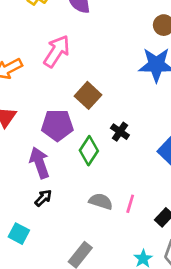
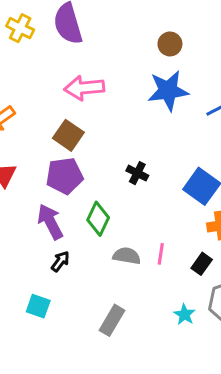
pink arrow: (57, 51) -> (84, 88), moved, turned -120
brown square: (88, 95) -> (68, 135), moved
green diamond: (89, 151) -> (98, 219), moved

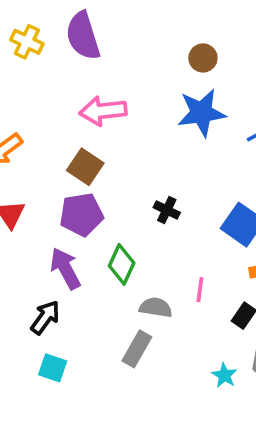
pink line: (161, 254) -> (200, 290), moved
black arrow: (60, 261) -> (45, 317), moved, size x1.4
gray rectangle: (112, 320) -> (137, 349), moved

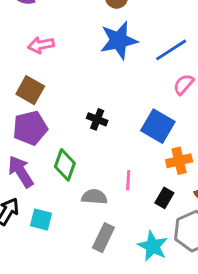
pink arrow: (103, 111) -> (41, 45), size x0.7
gray rectangle: (137, 349) -> (103, 238), moved
cyan square: (53, 368) -> (41, 219), moved
cyan star: (224, 375) -> (153, 246), size x1.5

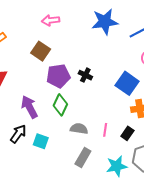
purple pentagon: (30, 128) -> (58, 76), moved
pink line: (128, 180) -> (105, 130), moved
cyan star: (153, 246) -> (117, 166), turned 30

